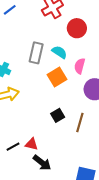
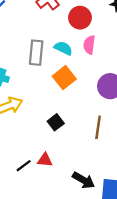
pink semicircle: (80, 66) -> (89, 45), moved
black square: (58, 115) -> (56, 122), moved
black arrow: (42, 163) -> (84, 180), moved

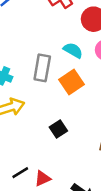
gray rectangle: (36, 53) -> (42, 68), moved
red triangle: (45, 160) -> (43, 178), moved, turned -35

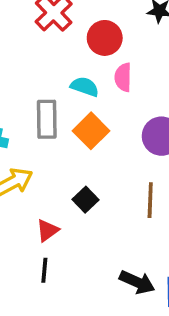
black line: (20, 173) -> (44, 270), turned -42
red triangle: (43, 178) -> (47, 230), moved

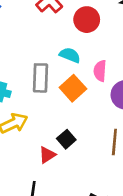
pink semicircle: (123, 77) -> (100, 71), moved
red triangle: (47, 230) -> (47, 155), moved

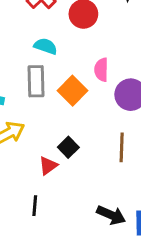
cyan semicircle: (70, 55) -> (45, 46), moved

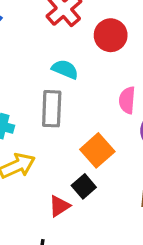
orange square: (73, 91) -> (97, 150), moved

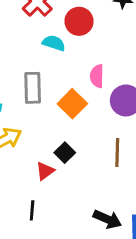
cyan semicircle: (65, 69) -> (54, 43), moved
orange square: (97, 150) -> (72, 104), moved

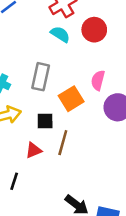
cyan semicircle: (54, 43) -> (60, 34), moved
brown line: (117, 152) -> (63, 143), moved
black square: (65, 153) -> (45, 121), moved, turned 30

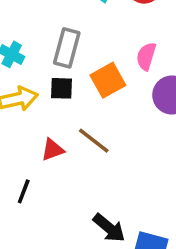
black square: (45, 121) -> (61, 88), moved
brown line: (63, 143) -> (94, 141), turned -70

